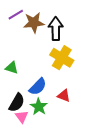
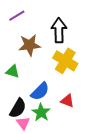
brown star: (34, 23) -> (29, 45), moved

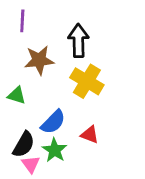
purple line: (17, 16) -> (22, 21), turned -56

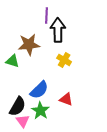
purple line: (22, 21) -> (47, 16), moved
yellow cross: (87, 81) -> (64, 60), size x0.6
green triangle: (17, 95) -> (12, 61), moved

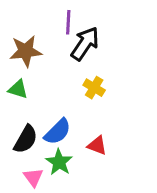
black arrow: (58, 30) -> (85, 44), turned 35
brown star: (29, 44) -> (26, 51), moved
black semicircle: (18, 106) -> (26, 139), moved

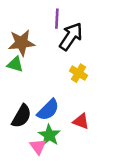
green triangle: (18, 89) -> (15, 64), moved
pink triangle: (33, 177) -> (38, 147), moved

